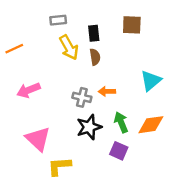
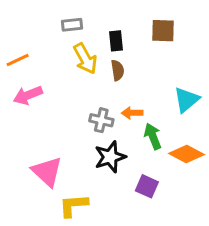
pink arrow: (28, 90) -> (28, 95), moved
green arrow: (121, 122) -> (153, 136), moved
orange diamond: (151, 125) -> (187, 154), turned 36

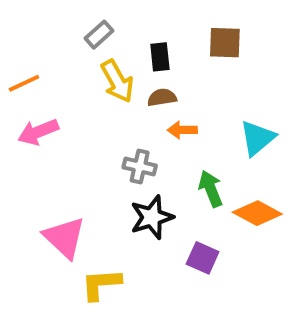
gray rectangle: (72, 25) -> (99, 35), turned -36
brown semicircle: (117, 70) -> (162, 97), turned -90
orange arrow: (132, 113) -> (182, 130), moved

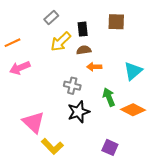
yellow arrow: (117, 81) -> (61, 42), turned 75
purple square: (203, 258) -> (110, 147), moved
yellow L-shape: (101, 284) -> (52, 146), turned -130

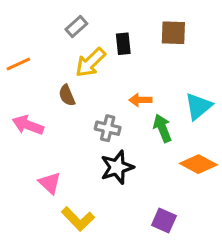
brown semicircle: (84, 50) -> (67, 95), moved, turned -104
pink arrow: (20, 68) -> (28, 125), moved, turned 42
green arrow: (109, 97) -> (162, 128), moved
pink triangle: (33, 122) -> (50, 183), size x0.7

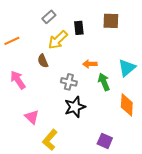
pink arrow: (28, 125) -> (18, 80), turned 36
orange diamond: (198, 164) -> (127, 105), turned 65
yellow L-shape: (78, 219) -> (50, 140), turned 85

